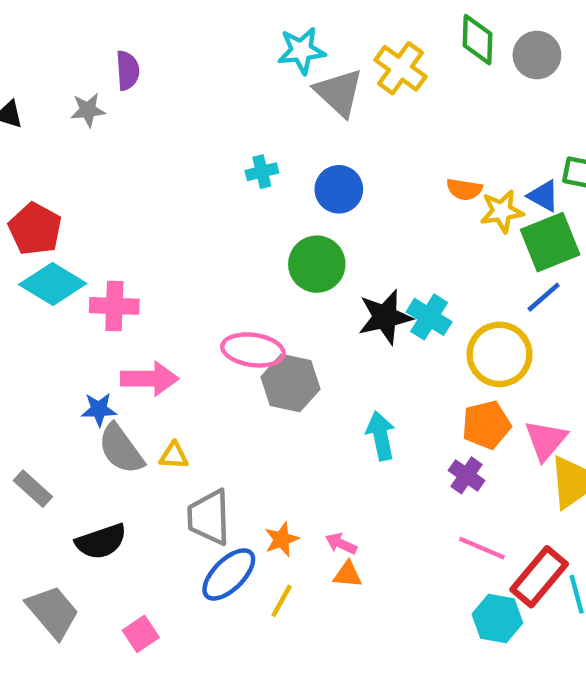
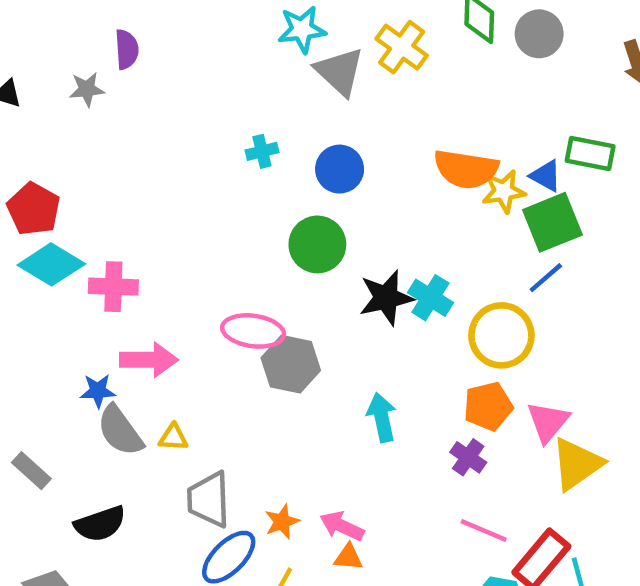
orange semicircle: (464, 189) -> (466, 169), size x1.8
pink arrow: (341, 544) -> (342, 526), size x1.4

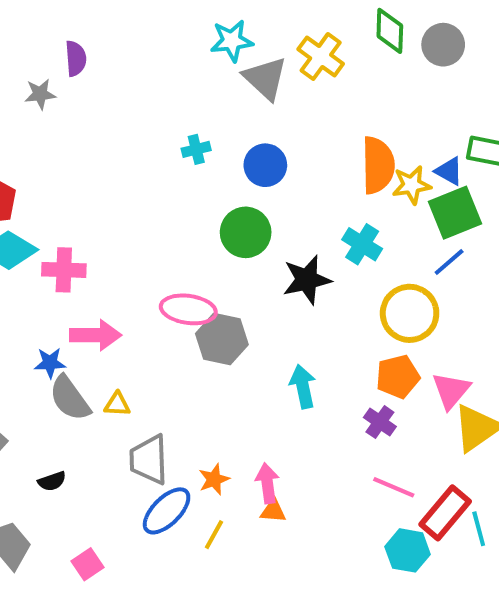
orange semicircle: (466, 169) -> (378, 165), turned -100
cyan cross: (430, 298) -> (362, 244), moved
black semicircle: (100, 524) -> (52, 481), size x0.6
pink arrow: (342, 526) -> (267, 483), turned 57

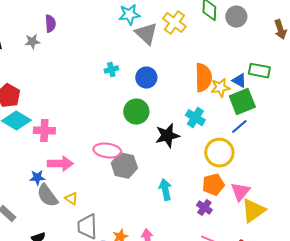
yellow triangle: (117, 404) -> (71, 199), turned 32

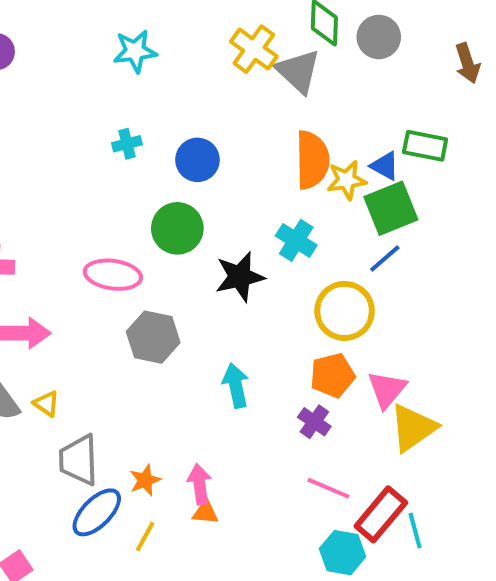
cyan star: (129, 15) -> (135, 51), moved
gray triangle: (146, 34) -> (298, 71), moved
pink ellipse: (107, 151) -> (113, 275), moved

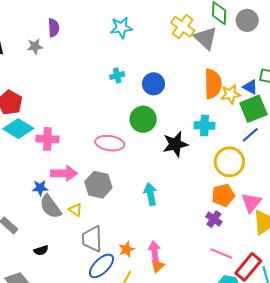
cyan cross: (296, 240) -> (204, 125), turned -30
gray hexagon: (153, 337) -> (98, 185), moved
cyan arrow: (236, 385) -> (150, 194), moved
orange triangle: (206, 512) -> (158, 266), turned -48

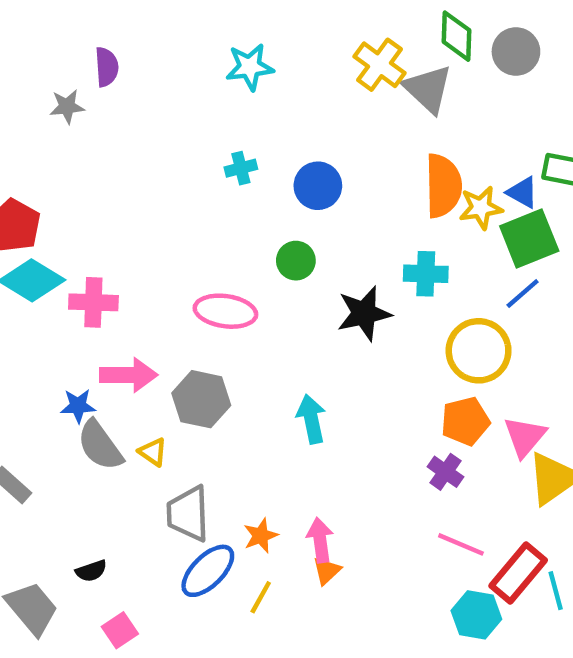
green circle: (143, 119) -> (296, 261), size x0.7
black semicircle: (41, 250) -> (91, 571), moved

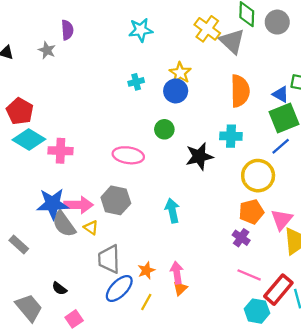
gray star: (67, 107) -> (47, 50), turned 30
yellow star: (481, 208) -> (180, 73), moved, turned -30
pink arrow: (129, 375) -> (79, 205), moved
blue star: (78, 406) -> (53, 204), size x1.8
black semicircle: (91, 571) -> (59, 288), turned 56

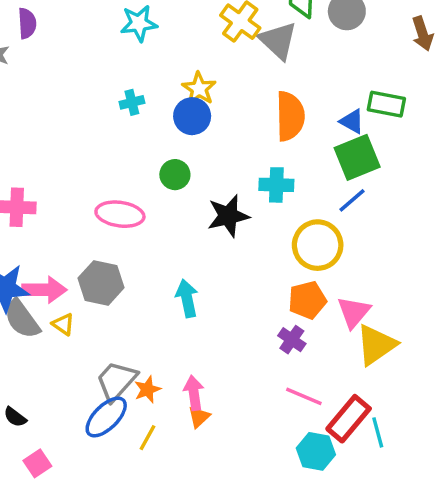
gray trapezoid: (109, 259) -> (116, 381), moved, turned 44

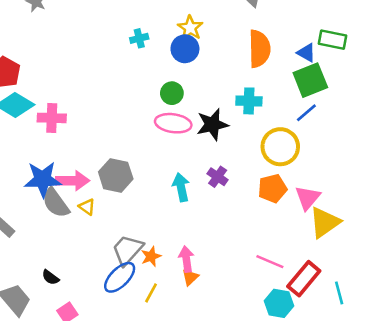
pink ellipse: (120, 214) -> (173, 123), moved
purple cross: (292, 340) -> (218, 177), moved
cyan line: (378, 432) -> (339, 293), moved

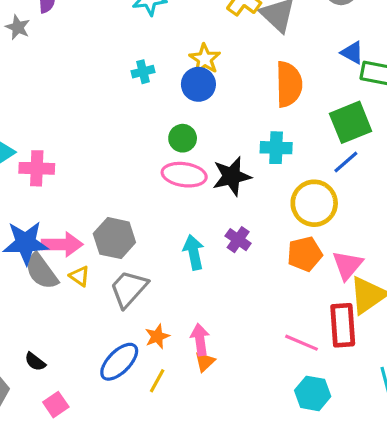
blue triangle: (306, 53) -> (352, 53), moved
gray trapezoid: (127, 250) -> (129, 289), moved
red rectangle: (304, 279) -> (343, 325), moved, turned -44

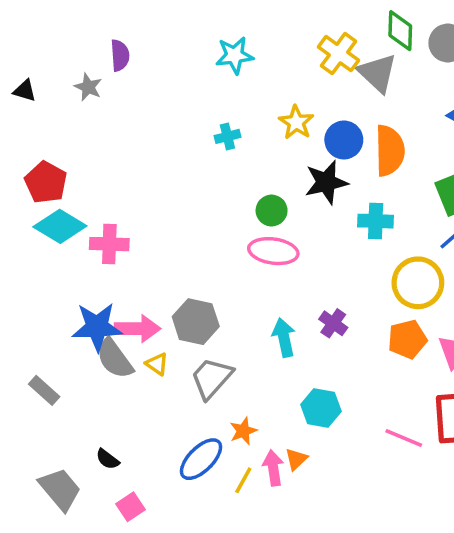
blue circle: (198, 84) -> (344, 140), moved
black star: (232, 176) -> (326, 182), moved
pink arrow: (200, 340) -> (273, 468), moved
cyan hexagon: (313, 393) -> (321, 408), moved

